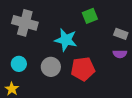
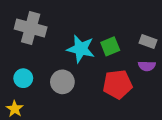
green square: (90, 16) -> (110, 46), moved
red pentagon: (83, 69) -> (117, 84), moved

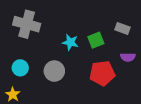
gray rectangle: (148, 41) -> (123, 28), moved
cyan star: (81, 49) -> (70, 42), size x0.7

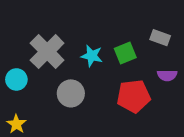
gray cross: (27, 24) -> (47, 52), moved, turned 30
cyan circle: (20, 68) -> (16, 79), moved

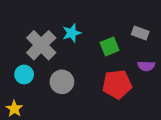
cyan star: (92, 56) -> (72, 33), moved, turned -30
cyan circle: (16, 79) -> (24, 75), moved

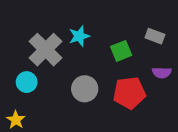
gray circle: (62, 82) -> (85, 89), moved

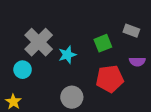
cyan star: (79, 36) -> (67, 55), moved
gray circle: (85, 89) -> (72, 97), moved

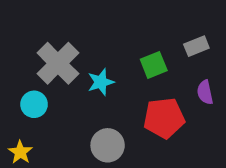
gray rectangle: (131, 31) -> (196, 46), turned -42
purple semicircle: (137, 62) -> (205, 92), turned 77

